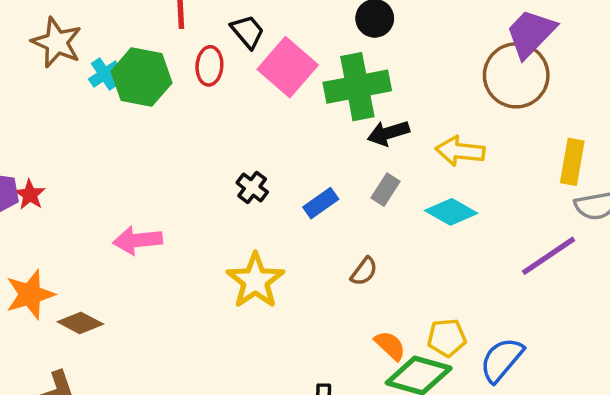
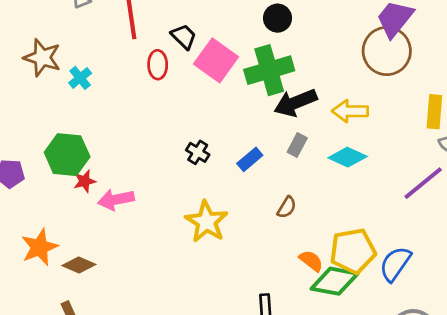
green hexagon: (142, 77) -> (67, 155), moved
black arrow: (388, 133) -> (295, 103), size x1.4
red star: (30, 195) -> (85, 181), moved, turned 30
yellow pentagon: (447, 338) -> (353, 251), size x1.6

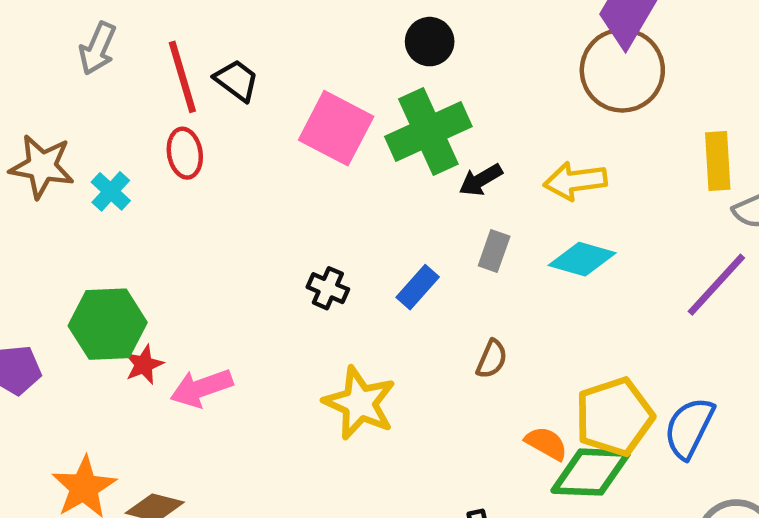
black trapezoid: (184, 37) -> (237, 80), moved
red ellipse: (158, 65) -> (185, 153), moved
black arrow: (295, 103) -> (481, 180), size x0.6

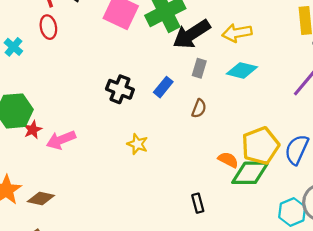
black arrow: (481, 180) -> (191, 34), size x1.8
black cross: (328, 288) -> (120, 89), size x1.4
brown semicircle: (492, 359) -> (199, 108), moved
yellow star: (360, 403) -> (137, 144), size x0.6

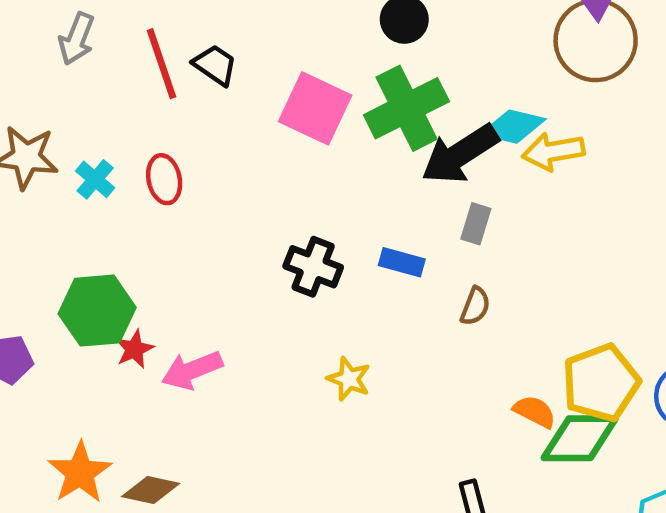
red ellipse: (48, 27) -> (164, 179), moved
cyan diamond: (242, 70) -> (513, 127), moved
blue rectangle: (163, 87) -> (402, 262), turned 66

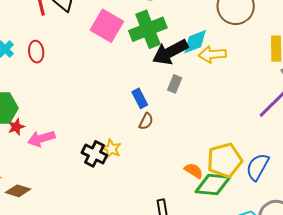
cyan diamond: (513, 127) -> (195, 42), turned -40
blue rectangle: (402, 262) -> (140, 98), turned 42
black cross: (313, 267) -> (94, 154), moved
brown semicircle: (475, 306) -> (146, 121), moved

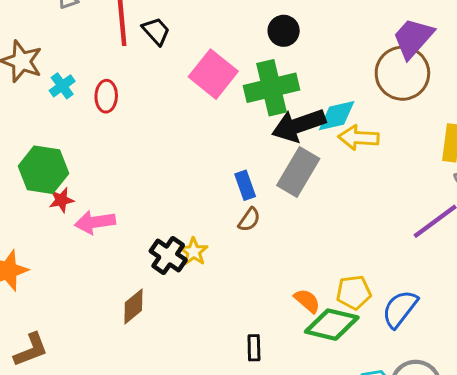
gray rectangle: (175, 84) -> (298, 172), size x1.8
yellow pentagon: (225, 160) -> (354, 292), size x0.7
brown diamond: (18, 191) -> (133, 307), moved, turned -65

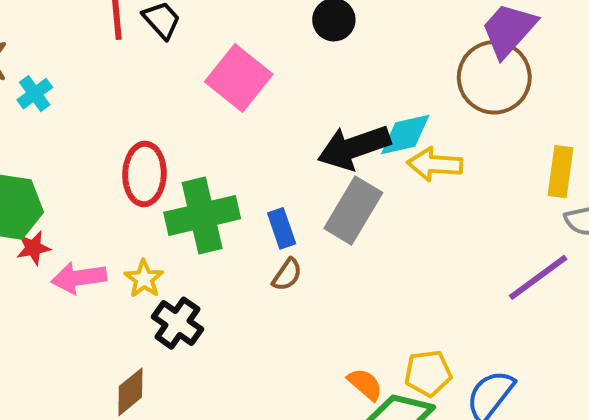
green cross: (271, 88) -> (202, 216), moved
red ellipse: (106, 96) -> (144, 174), moved, size x1.4
yellow star: (194, 252) -> (144, 279), moved

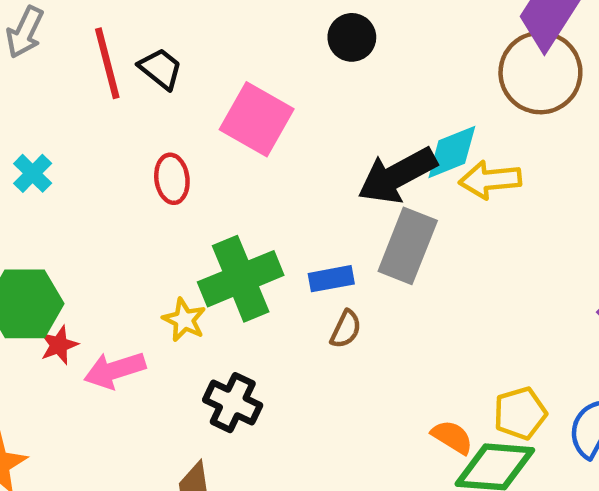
red ellipse: (144, 174) -> (172, 179), moved, size x0.7
blue rectangle: (282, 228) -> (331, 279), turned -72
yellow star: (144, 279) -> (184, 320), moved

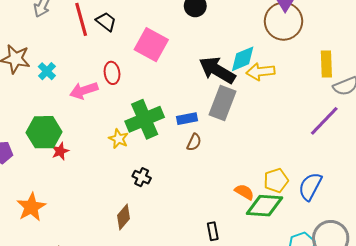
black arrow: (397, 175) -> (217, 70), turned 60
pink arrow: (115, 370) -> (84, 90), moved
black cross: (233, 403) -> (142, 177), size x0.7

